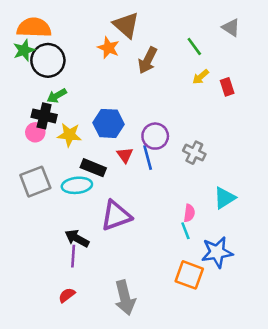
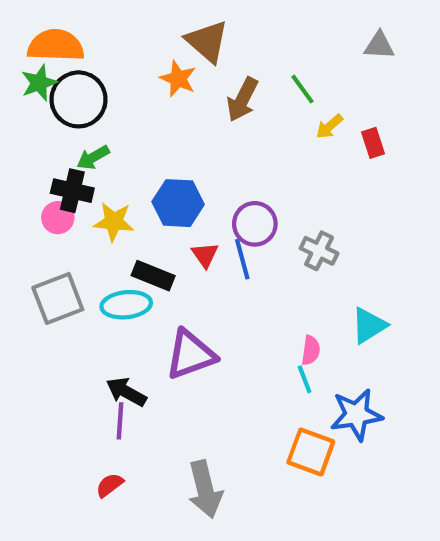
gray triangle: (231, 28) -> (379, 46), turned -30
green line: (194, 46) -> (302, 89), moved

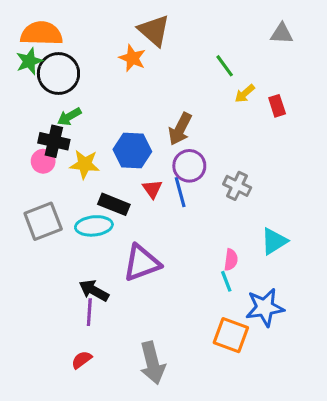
brown arrow: (242, 99) -> (180, 129), moved

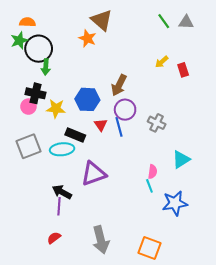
orange semicircle: (42, 33) -> (27, 22), size x0.6
green line: (225, 66) -> (164, 21), moved
green arrow: (69, 117) -> (46, 67), moved, turned -56
orange square: (231, 335) -> (149, 248), moved

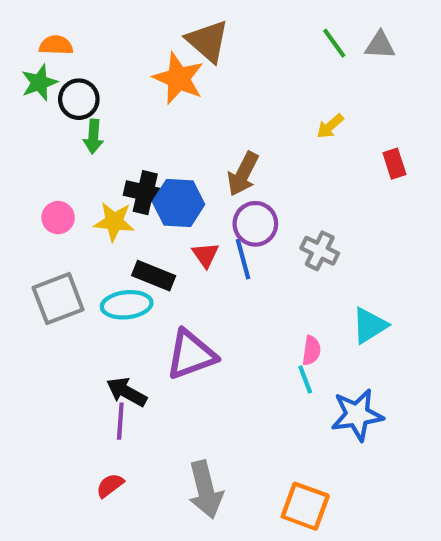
orange star: (87, 38) -> (179, 78), size x1.4
black circle: (39, 49) -> (79, 99), size x0.7
red rectangle: (183, 70) -> (394, 164), moved
black cross: (36, 93) -> (145, 193), moved

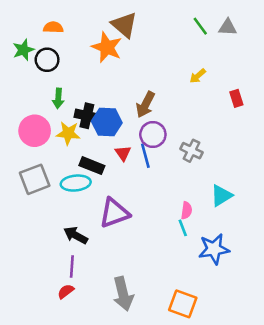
orange semicircle: (56, 45) -> (53, 27), moved
green arrow: (93, 137) -> (58, 98), moved
pink circle: (58, 218) -> (35, 131), size x1.6
purple line: (120, 421) -> (72, 266), moved

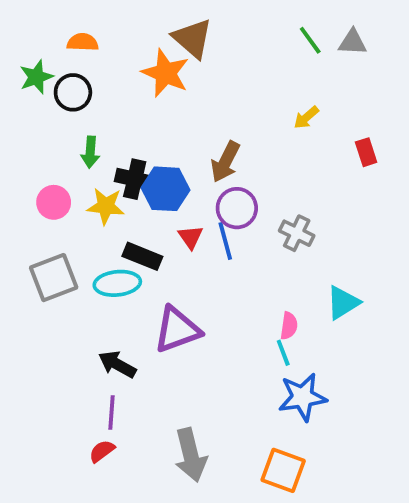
pink circle: (35, 131) -> (54, 202), size x0.7
blue star: (214, 249) -> (302, 397), moved

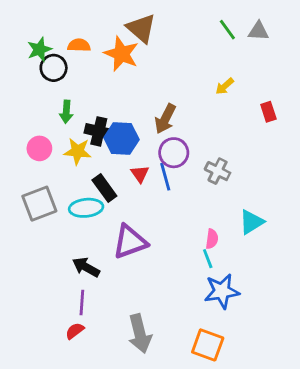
orange semicircle: (83, 42) -> (79, 45), moved
green star: (36, 77) -> (39, 49), moved
black rectangle: (142, 256) -> (104, 188), turned 32

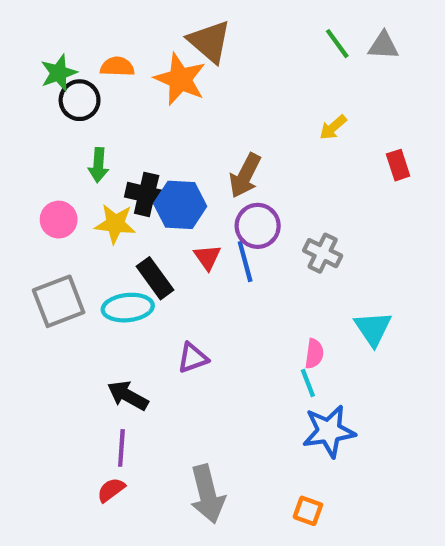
cyan triangle: (251, 222) -> (373, 329), turned -32
purple triangle: (130, 242) -> (193, 358), size x0.6
orange square: (208, 345) -> (308, 511), size x0.6

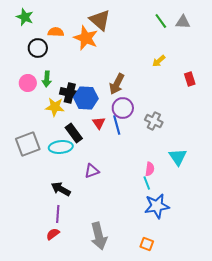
green star: (59, 73) -> (25, 17), moved, turned -30
pink circle: (59, 220) -> (28, 83), moved

